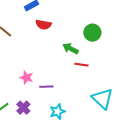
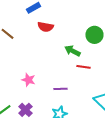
purple line: (46, 87) -> (60, 89), moved

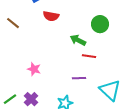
purple line: (60, 89) -> (79, 78), moved

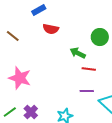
pink star: (34, 69) -> (20, 78), moved, size x1.6
purple line: (79, 78) -> (87, 91), moved

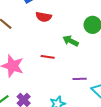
red line: (89, 69) -> (48, 57), moved

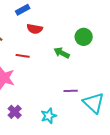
red line: (48, 57) -> (23, 56), moved

